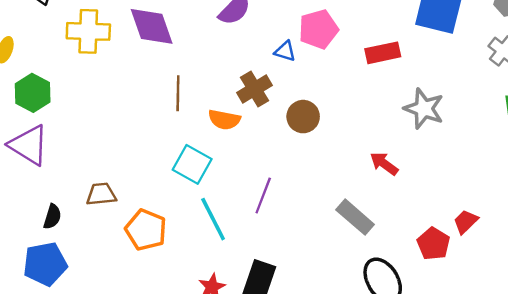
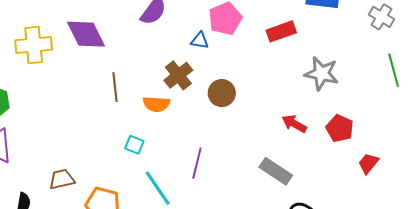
cyan square: (192, 164) -> (134, 145), size x0.6
red pentagon: (433, 244) -> (340, 128), moved

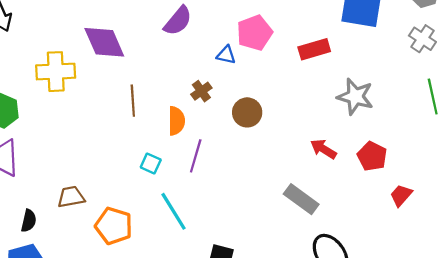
yellow cross: (34, 45) -> (56, 72), moved
brown cross: (178, 75) -> (201, 91), size x0.7
orange semicircle: (156, 104) -> (176, 121), turned -96
purple line: (197, 163) -> (196, 156), moved

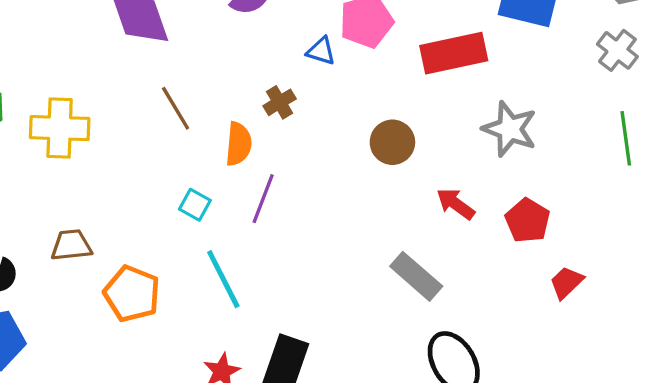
red rectangle: (314, 49) -> (454, 53), size x1.4
yellow cross: (56, 72) -> (60, 128), moved
brown line: (133, 101) -> (176, 108), turned -32
brown circle: (247, 112) -> (392, 142), moved

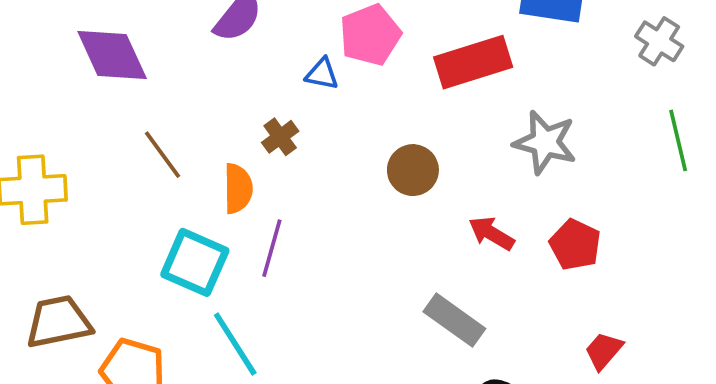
cyan square: (195, 205) -> (195, 262), size x1.8
brown trapezoid: (71, 245) -> (59, 322), size x1.4
red trapezoid: (566, 283) -> (604, 351), moved

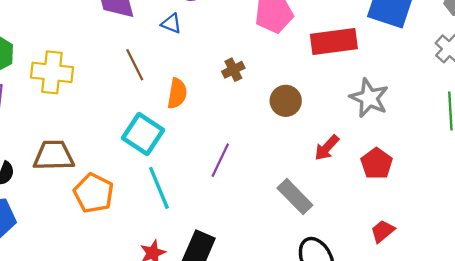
blue triangle: (322, 74) -> (171, 24), moved
brown cross: (280, 137) -> (233, 70), moved
red arrow: (491, 233) -> (327, 148), turned -88
purple line: (272, 248) -> (220, 160), moved

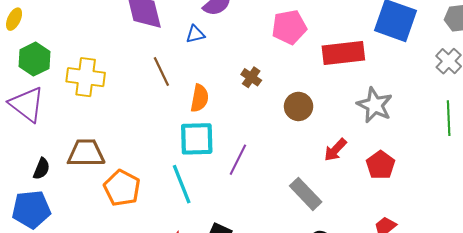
blue triangle: (171, 24) -> (195, 34), turned -36
brown cross: (233, 70) -> (251, 77), turned -30
cyan square: (143, 134) -> (197, 139), moved, turned -36

